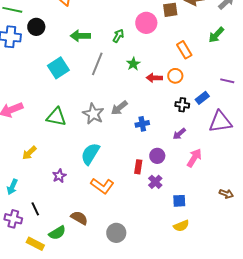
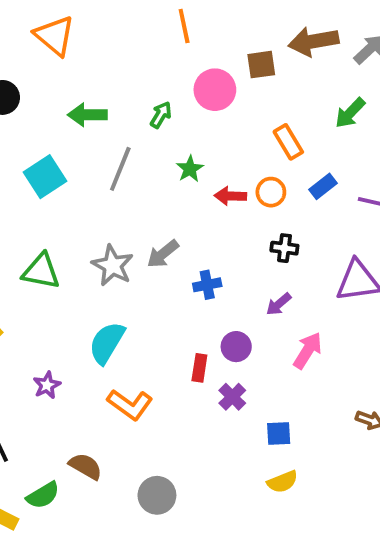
blue rectangle: (202, 98) -> (323, 186), moved

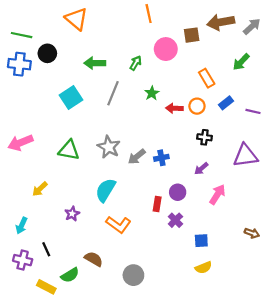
gray arrow: (163, 254) -> (137, 157), moved

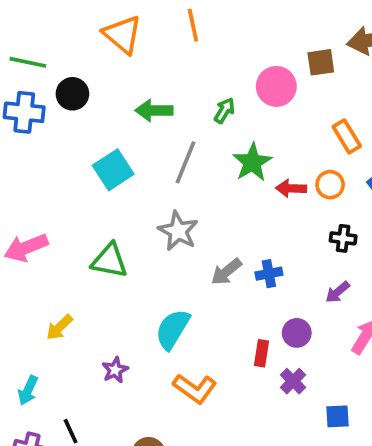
orange line: (149, 14) -> (193, 25), moved
green star: (152, 93) -> (252, 162), size x1.5
gray star: (109, 147) -> (178, 231), moved

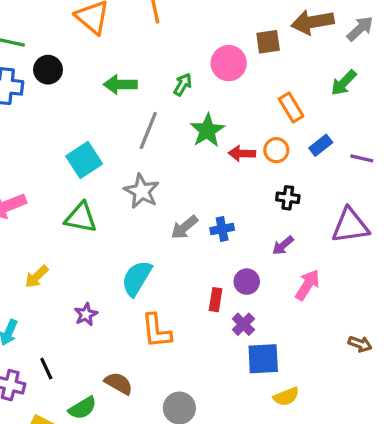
cyan square: (113, 170) -> (84, 160), moved
orange L-shape: (195, 389) -> (156, 331), turned 48
blue square: (337, 416) -> (263, 359), moved, size x1.5

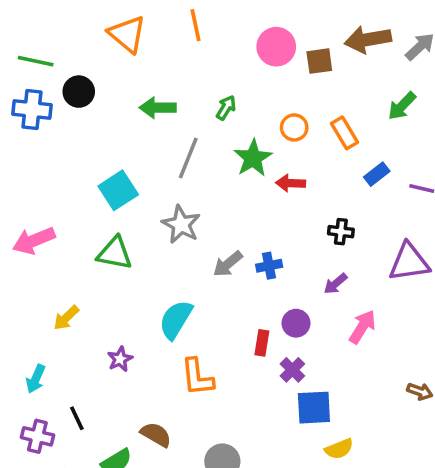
pink circle: (229, 63) -> (276, 47), moved
orange circle: (276, 150) -> (294, 127), moved

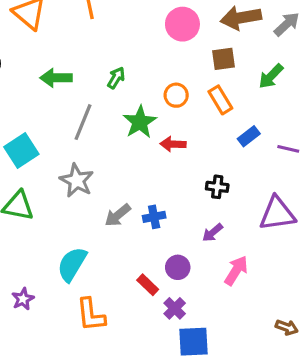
pink circle: (276, 47) -> (182, 24), moved
brown square: (319, 61) -> (224, 59), moved
red rectangle: (262, 343) -> (148, 285), turned -55

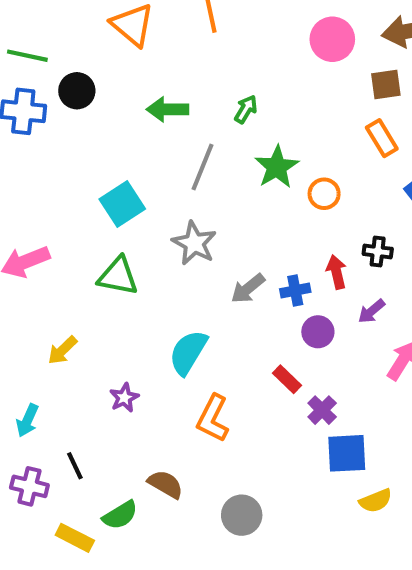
orange circle: (176, 95) -> (324, 194), moved
red arrow: (173, 144) -> (336, 272), moved, turned 75
purple circle: (178, 267) -> (318, 332), moved
orange L-shape: (91, 315) -> (213, 418), turned 33

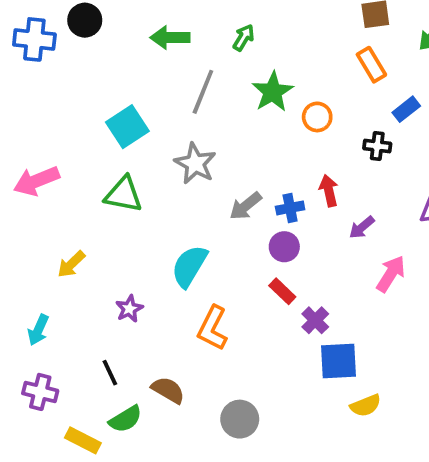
black cross: (378, 251) -> (377, 146), moved
purple circle: (318, 332) -> (284, 247), moved
black line: (75, 466) -> (110, 373), moved

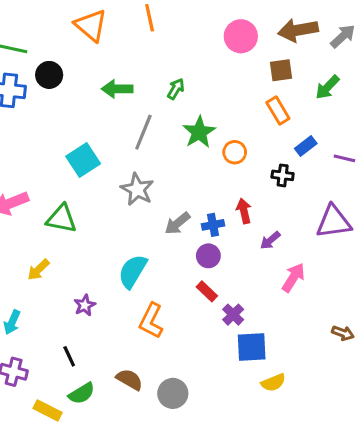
green triangle: (124, 194) -> (61, 219), moved
brown semicircle: (168, 390) -> (130, 379), moved

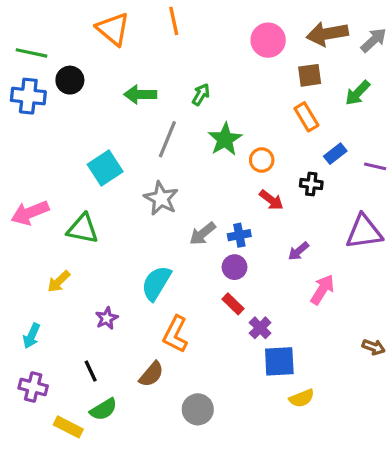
red arrow: (244, 211) -> (271, 200), moved, turned 140
brown semicircle: (130, 379) -> (151, 374), moved, turned 100

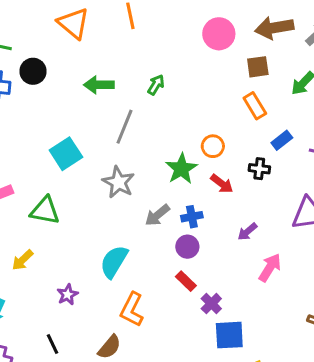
green star: (225, 139) -> (181, 169), moved

